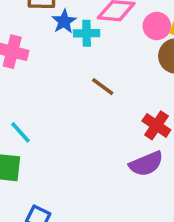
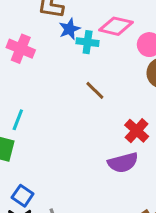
cyan line: (20, 132) -> (18, 120), turned 55

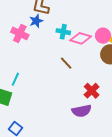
pink diamond: (116, 26) -> (81, 38), moved
blue star: (69, 29) -> (36, 21), moved

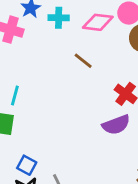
cyan cross: (63, 32) -> (59, 18), moved

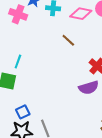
blue square: (27, 165) -> (23, 112), turned 32

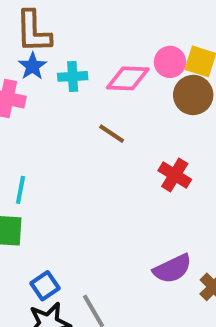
purple semicircle: (89, 88) -> (172, 269), moved

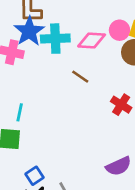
blue star: (33, 66) -> (29, 31), size x1.6
cyan cross: (73, 76) -> (55, 39), size x1.5

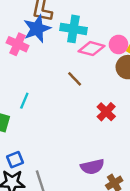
cyan cross: (55, 39) -> (73, 29), moved
cyan line: (20, 112) -> (24, 101), moved

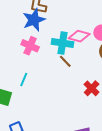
cyan cross: (73, 29) -> (62, 43), moved
pink cross: (18, 44) -> (30, 46), moved

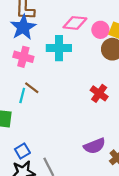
pink diamond: (79, 36) -> (75, 23), moved
brown line: (65, 61) -> (32, 88), moved

